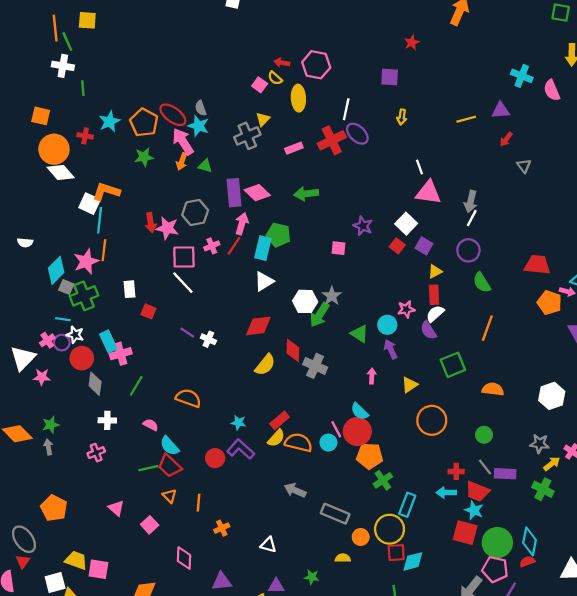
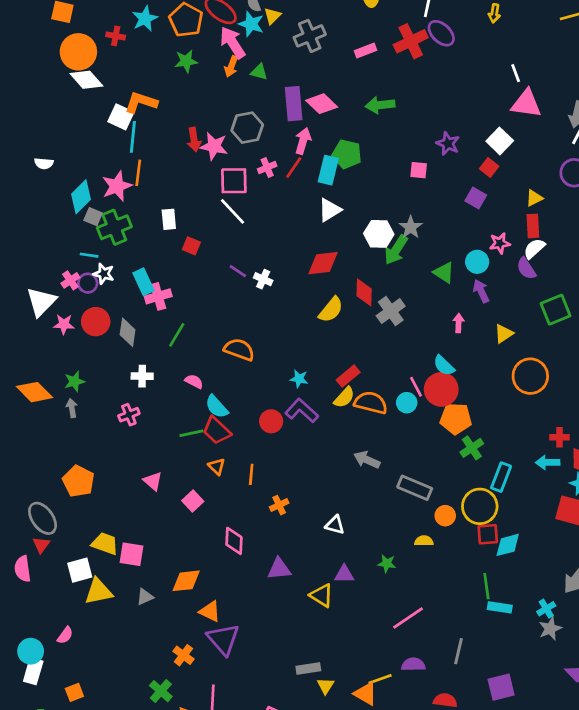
yellow triangle: (263, 119) -> (272, 16), moved
purple square: (424, 246) -> (476, 198), moved
red circle: (82, 358) -> (96, 322), moved
gray cross: (315, 366) -> (391, 311), turned 30

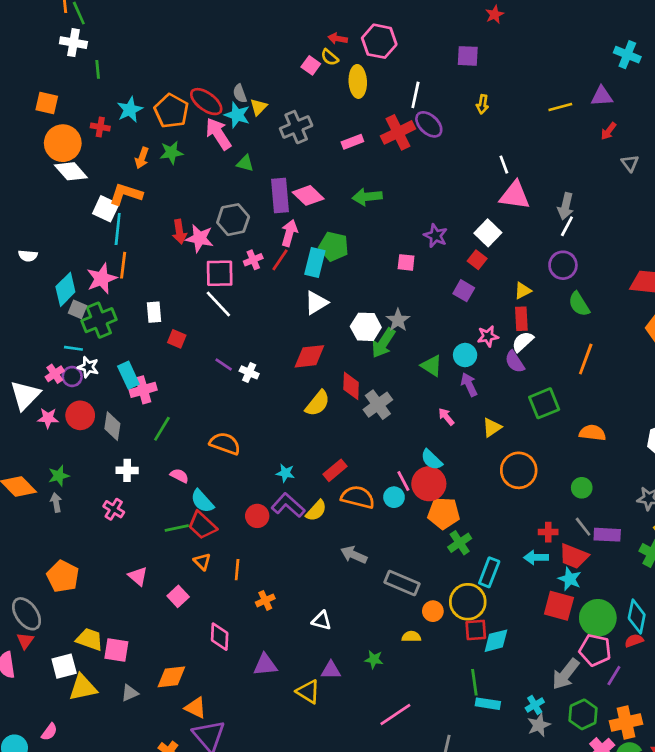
orange arrow: (231, 66) -> (142, 158), moved
pink arrow: (459, 323) -> (446, 417), turned -42
yellow semicircle: (344, 397) -> (316, 511), moved
pink cross: (129, 415) -> (114, 509), turned -36

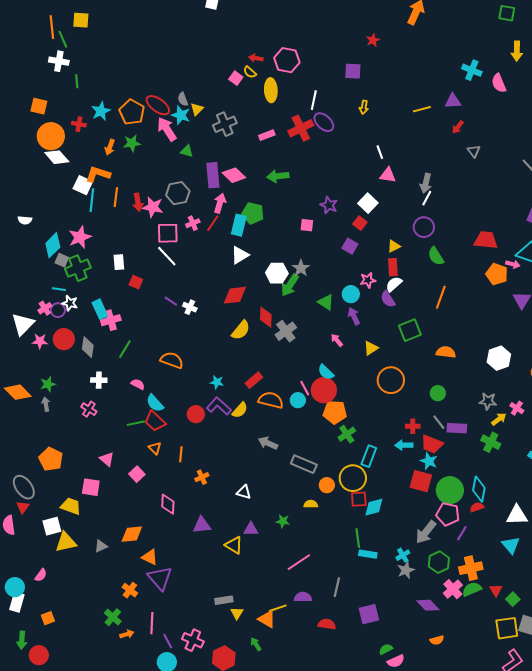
pink triangle: (515, 195) -> (388, 175), size x0.7
orange line: (123, 265) -> (116, 197), moved
pink square: (116, 650) -> (91, 487), moved

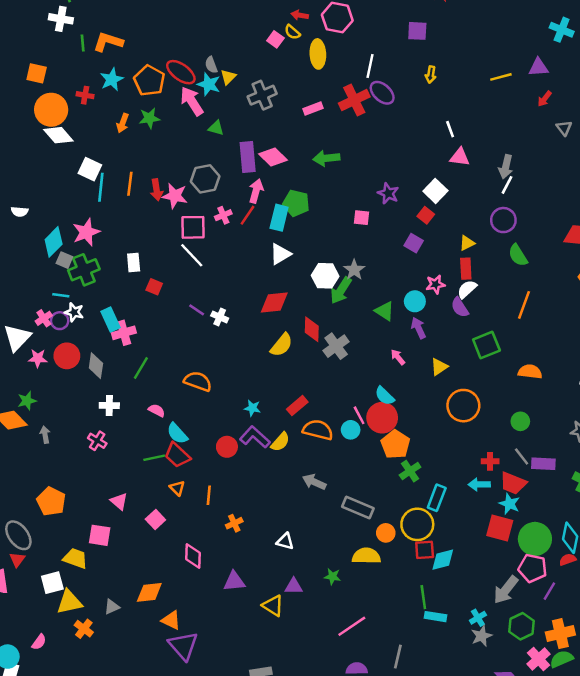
orange L-shape: (98, 174) -> (108, 42), moved
green star: (48, 384) -> (27, 401), moved
orange pentagon: (335, 412) -> (395, 444), turned 30
yellow semicircle: (311, 504) -> (366, 556), size x1.6
orange cross: (130, 590) -> (84, 629), moved

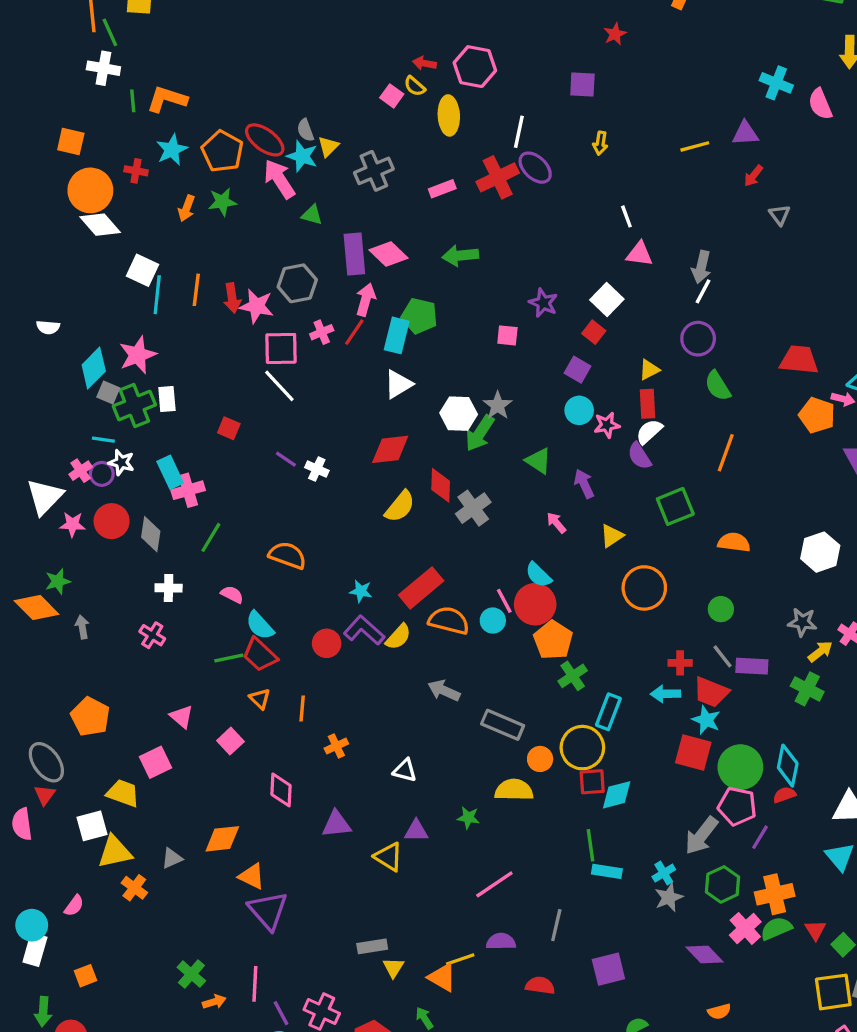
white rectangle: (134, 262) -> (167, 399), moved
cyan circle: (415, 301) -> (579, 410), moved
red rectangle: (297, 406) -> (421, 588), size x1.5
pink square: (100, 535) -> (156, 762), turned -35

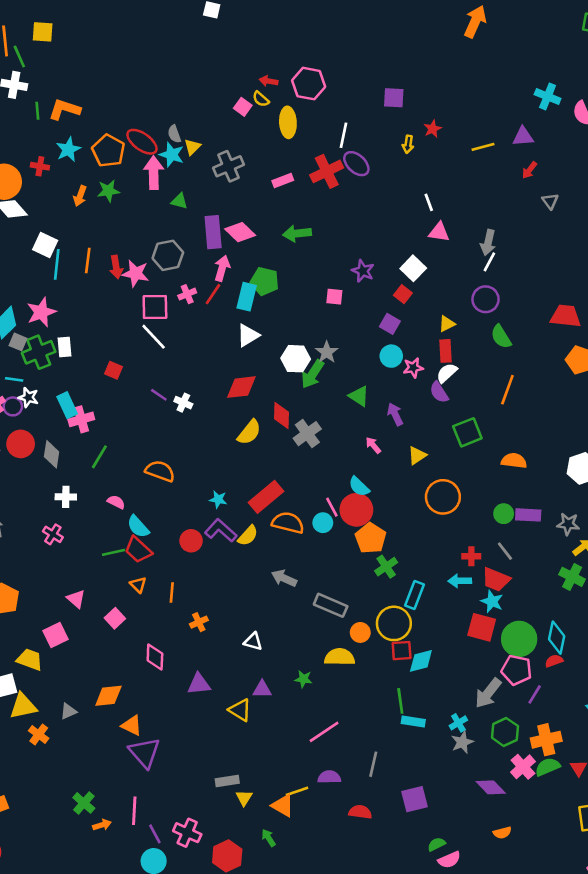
red star: (615, 34) -> (433, 129), moved
pink arrow: (279, 179) -> (154, 173), turned 32
purple rectangle: (752, 666) -> (528, 515), moved

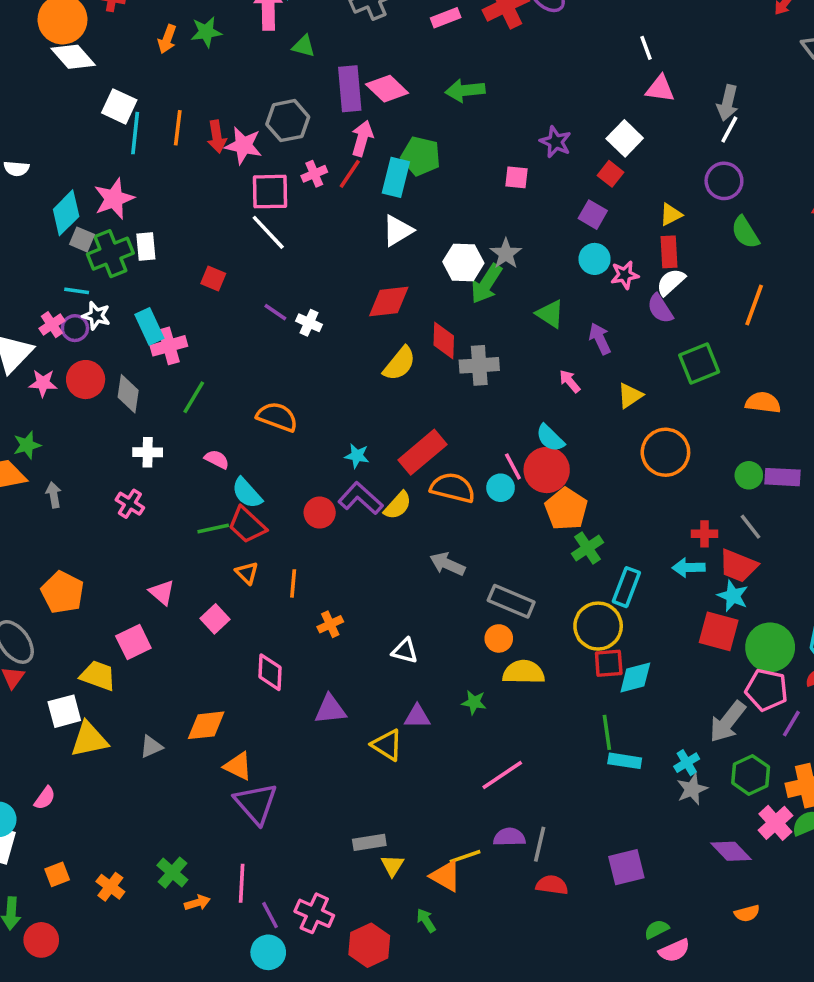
gray cross: (307, 434) -> (479, 365), turned 32
orange circle: (360, 632) -> (499, 638), moved
orange cross: (39, 734) -> (110, 887), moved
gray line: (373, 764) -> (540, 844), moved

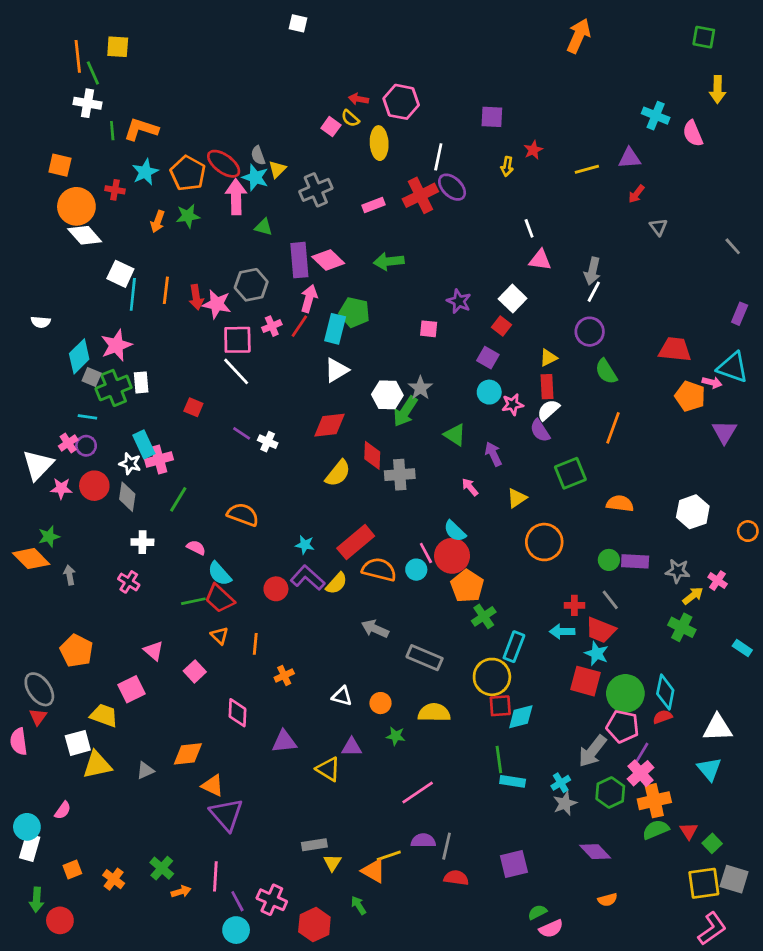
white star: (96, 316) -> (130, 464), moved
orange circle: (499, 638) -> (380, 703), moved
pink cross: (775, 823) -> (641, 773), moved

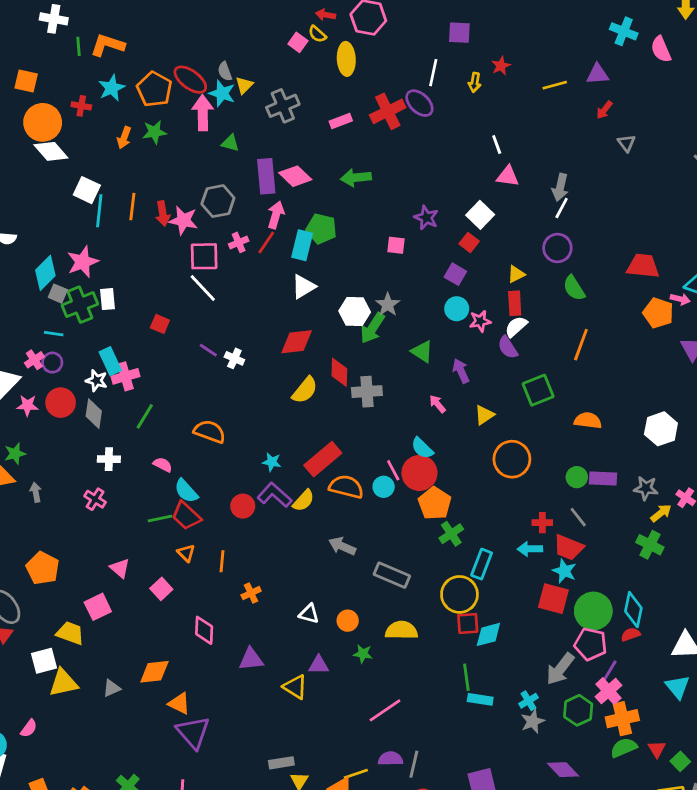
white line: (438, 157) -> (433, 73), moved

